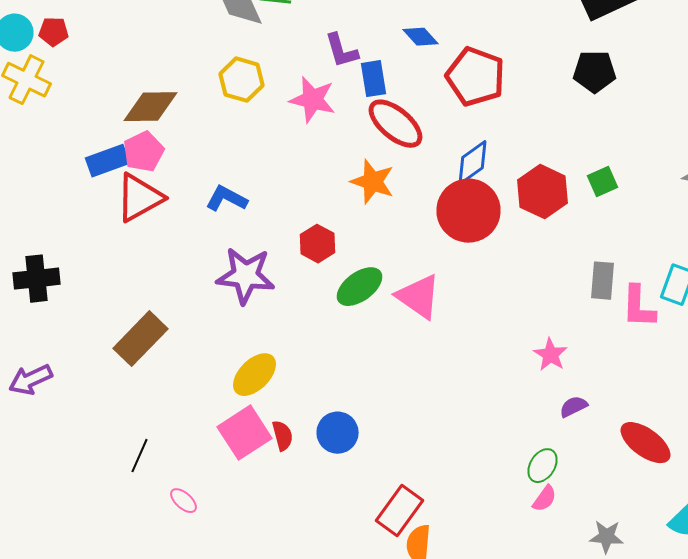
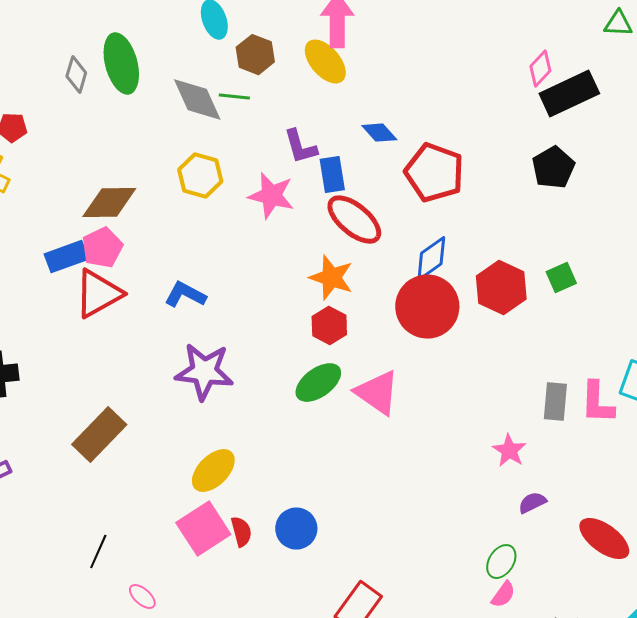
black pentagon: (594, 72) -> (553, 168), turned -30
red hexagon: (318, 244) -> (329, 326), moved
gray rectangle: (602, 281) -> (555, 402), moved

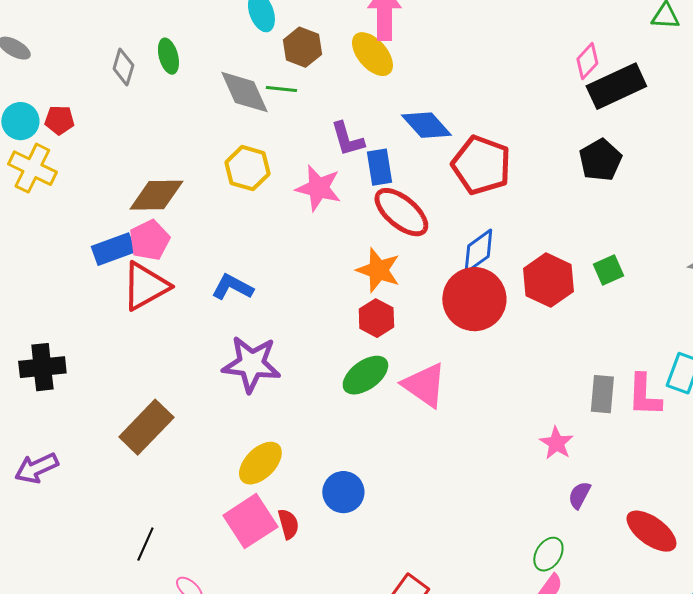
green ellipse: (121, 64) -> (168, 56), size x0.6
blue diamond: (379, 133) -> (426, 125), size x1.4
purple semicircle: (532, 503) -> (579, 495), turned -36
blue circle: (296, 529) -> (343, 492), moved

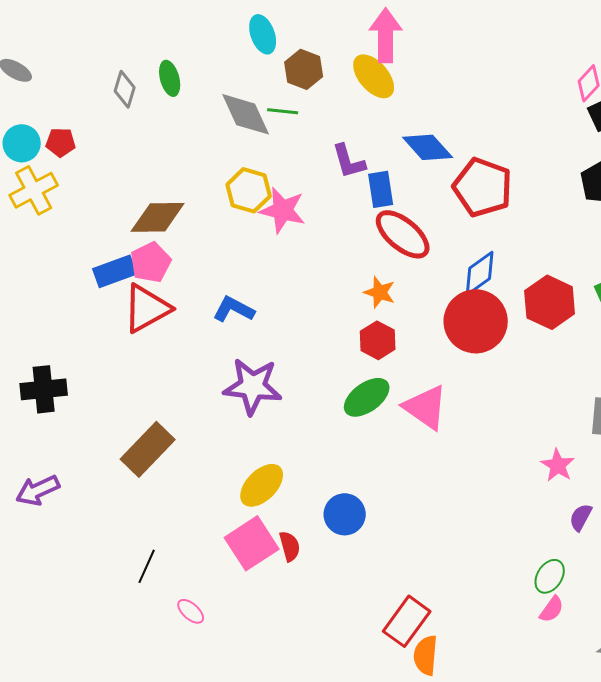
yellow cross: (32, 168) -> (34, 190), turned 36
pink star: (318, 188) -> (283, 210), moved
orange star: (378, 270) -> (380, 292), size x0.7

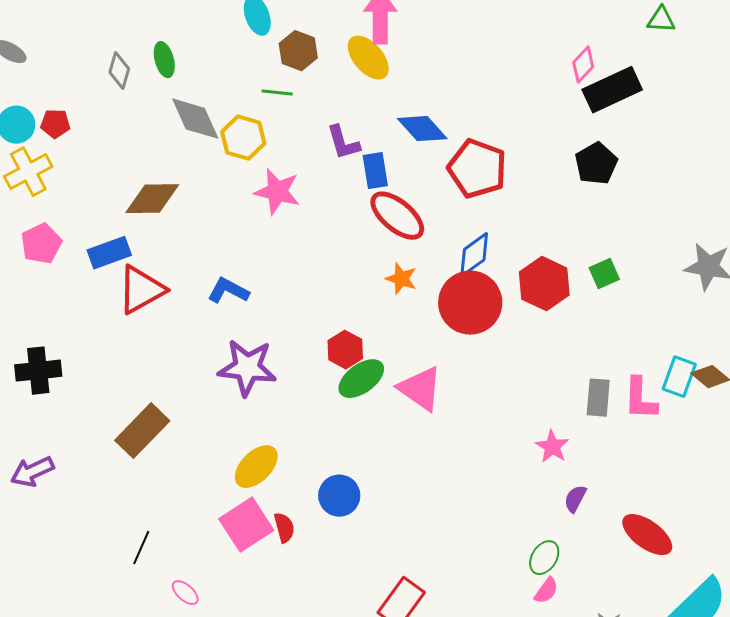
gray diamond: (246, 114) -> (195, 119), moved
yellow hexagon: (249, 190) -> (243, 138), moved
pink pentagon: (151, 262) -> (41, 244), moved
orange star: (380, 292) -> (401, 279), moved
red hexagon: (378, 340) -> (345, 350), moved

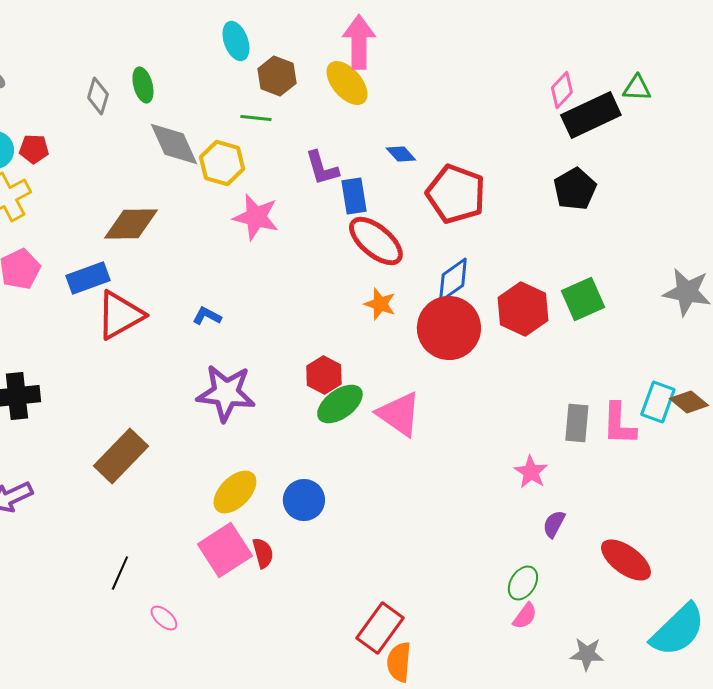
green triangle: (661, 20) -> (637, 88), moved
blue diamond: (422, 129) -> (401, 154), size x0.6
green square: (604, 274) -> (583, 299), size x1.4
blue L-shape: (228, 291) -> (207, 316), size x0.7
blue circle: (339, 496) -> (304, 500), moved

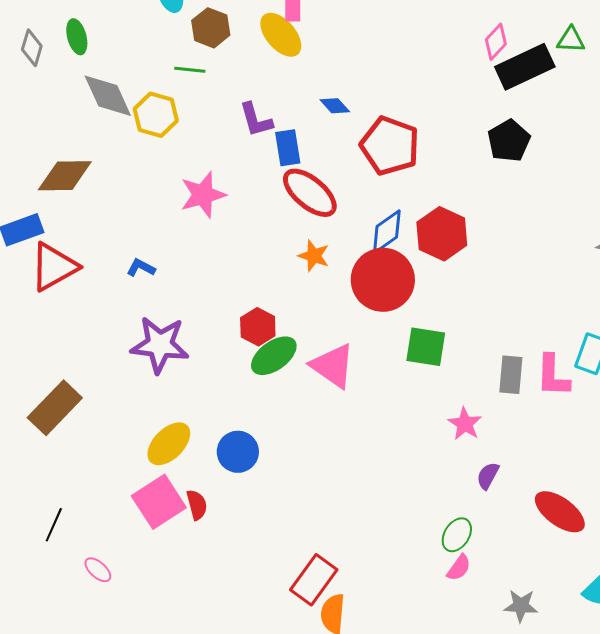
pink star: (256, 217) -> (203, 195), moved, turned -30
green square: (583, 299) -> (426, 347), moved, turned 33
red hexagon: (523, 309) -> (442, 234), moved

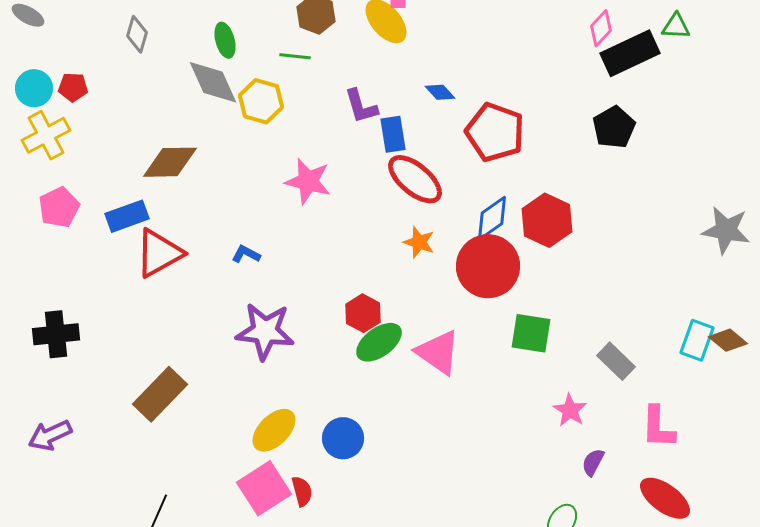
green ellipse: (77, 37) -> (225, 40), moved
pink star: (203, 195) -> (308, 181), turned 30
gray rectangle: (511, 375) -> (616, 361), turned -51
pink L-shape: (553, 376) -> (658, 427), moved

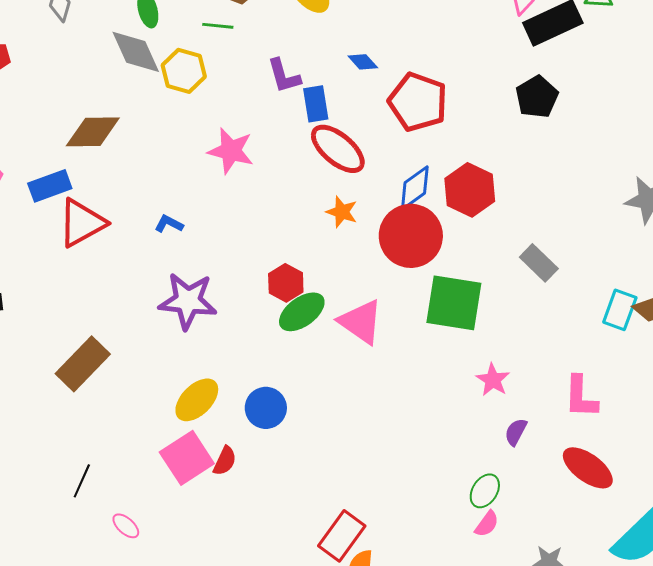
green square: (531, 333) -> (454, 303), size x1.4
gray rectangle: (616, 361) -> (539, 263), moved
red semicircle: (302, 491) -> (225, 461), turned 40

